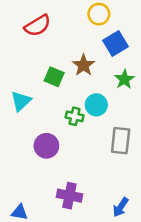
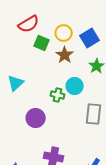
yellow circle: (99, 14) -> (64, 33), moved
green square: (54, 77) -> (42, 43), moved

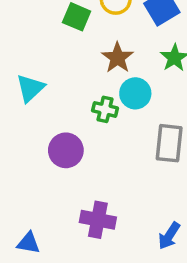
brown star: (65, 55) -> (117, 58), moved

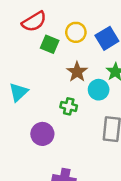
cyan circle: (135, 93) -> (99, 90), moved

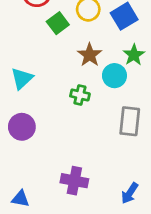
green square: (50, 44) -> (58, 23), turned 30
purple circle: (42, 134) -> (22, 127), moved

